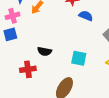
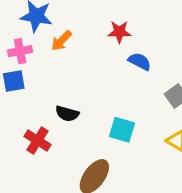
red cross: (28, 69) -> (38, 140), turned 35

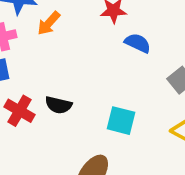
red cross: (38, 140) -> (19, 111), moved

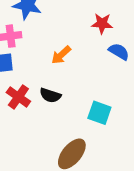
orange arrow: (49, 23) -> (61, 55), moved

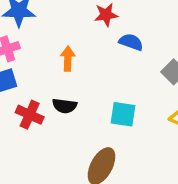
orange arrow: (61, 55) -> (68, 59), turned 145

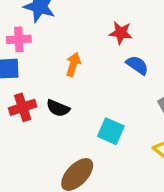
red cross: (30, 115) -> (23, 107), turned 32

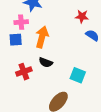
orange arrow: (73, 64) -> (42, 37), moved, size x1.5
red cross: (23, 107) -> (24, 72), moved

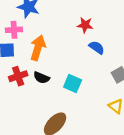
red cross: (24, 72) -> (18, 76), moved
cyan square: (78, 75) -> (73, 84), moved

